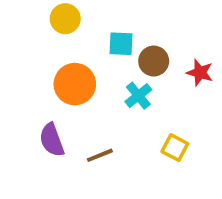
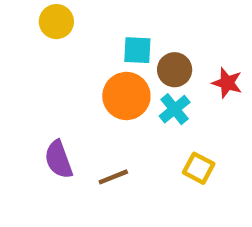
yellow circle: (65, 19) -> (56, 22), moved
orange circle: (75, 84) -> (126, 96), moved
cyan cross: (138, 96) -> (175, 109), moved

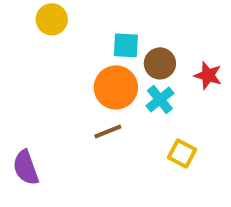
purple semicircle: (59, 159) -> (26, 168), moved
brown line: (113, 177) -> (108, 132), moved

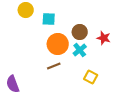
cyan square: (126, 45) -> (49, 19), moved

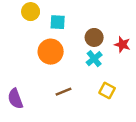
orange circle: (58, 44) -> (51, 52), moved
brown line: (54, 66) -> (64, 92), moved

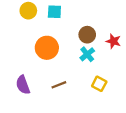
cyan square: (58, 22) -> (54, 12), moved
purple semicircle: (15, 99) -> (23, 85), moved

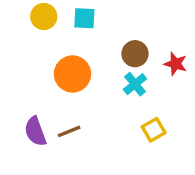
yellow square: (99, 84) -> (154, 130), turned 32
brown line: (59, 85) -> (69, 131), moved

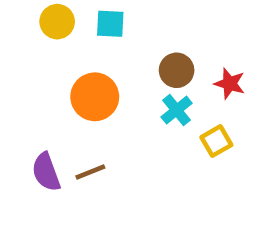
yellow square: (154, 130) -> (216, 141), moved

